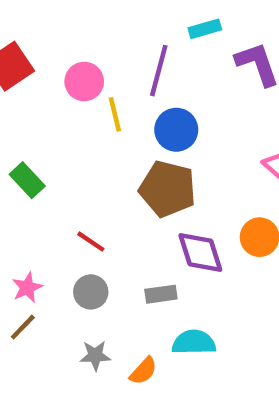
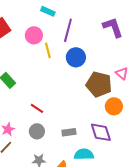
cyan rectangle: (205, 29) -> (48, 11), moved, turned 40
brown pentagon: (167, 189) -> (99, 84), moved
purple diamond: (200, 253) -> (101, 132), moved

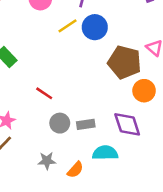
yellow line: (48, 50) -> (68, 26), moved, turned 70
gray circle: (37, 131) -> (60, 123), moved

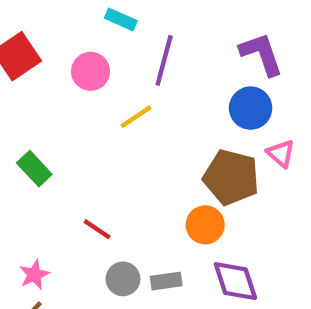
blue circle: (95, 27) -> (251, 108), moved
orange circle: (144, 91) -> (205, 225), moved

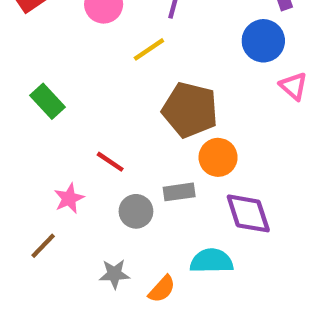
brown pentagon: (231, 177) -> (190, 110), moved
pink star: (34, 275) -> (69, 198), moved
gray rectangle: (166, 281) -> (179, 192), moved

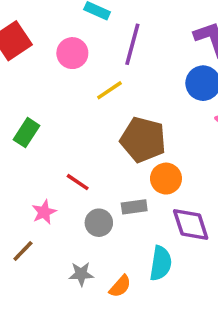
green rectangle: (47, 101) -> (26, 133), turned 76
cyan semicircle: (212, 261) -> (161, 263), turned 100

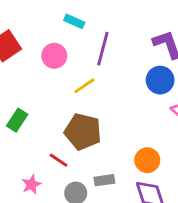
brown pentagon: (143, 140) -> (83, 132), moved
orange circle: (166, 179) -> (147, 160), moved

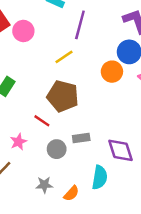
pink circle: (54, 56) -> (23, 31), moved
orange circle: (147, 160) -> (112, 72), moved

